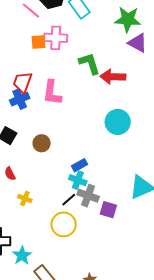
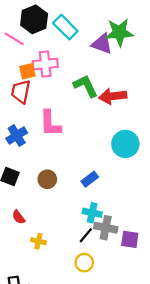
purple triangle: (138, 43) -> (102, 44), moved
red trapezoid: (22, 82) -> (21, 92), moved
blue rectangle: (80, 165) -> (90, 179), moved
yellow circle: (64, 224) -> (84, 263), size x0.7

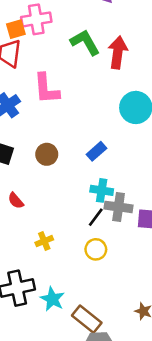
red arrow: (113, 96) -> (118, 52), turned 108
yellow cross: (38, 241) -> (44, 241), moved, turned -32

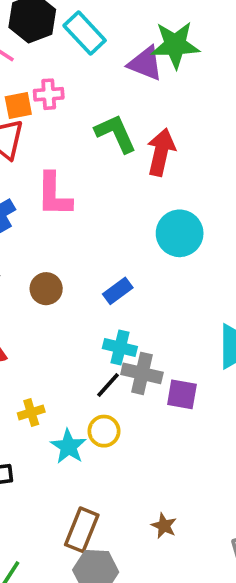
pink cross: (36, 19) -> (49, 94), size x0.7
cyan star: (52, 299) -> (68, 446), moved
brown rectangle: (87, 319) -> (82, 530), turned 68

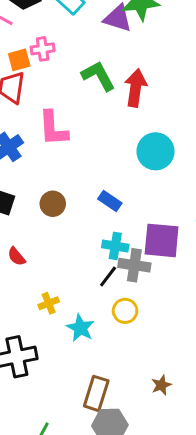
blue rectangle: (118, 291) -> (110, 201), turned 75
purple square: (182, 394) -> (162, 240), moved, size x1.5
yellow circle: (104, 431) -> (125, 311), moved
brown star: (164, 526) -> (161, 385), turned 30

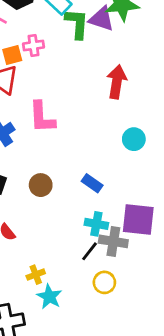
green L-shape: (98, 76) -> (77, 24), moved, turned 32
cyan circle: (155, 151) -> (134, 139), size x0.7
cyan star: (80, 328) -> (49, 297), moved

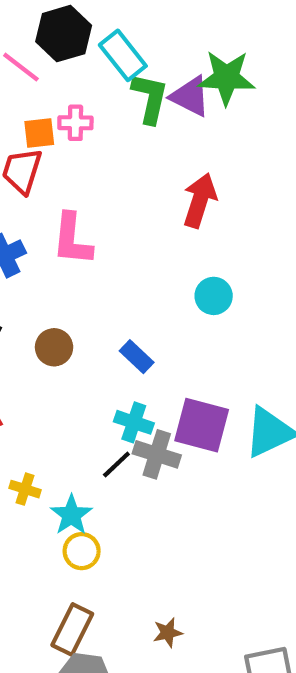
yellow cross: (36, 275) -> (25, 489), turned 30
yellow circle: (104, 282) -> (82, 551), moved
cyan star: (49, 297) -> (71, 515), moved

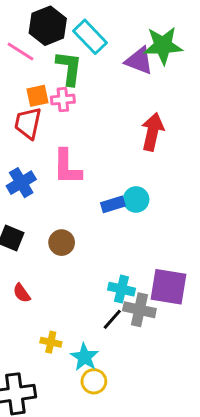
green L-shape: (150, 98) -> (69, 68), moved
pink cross: (75, 123) -> (63, 100), moved
cyan circle: (214, 296) -> (136, 199), moved
blue rectangle: (137, 357) -> (113, 204), moved, turned -55

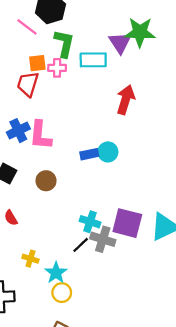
cyan rectangle: (90, 37) -> (93, 60), moved, turned -52
purple triangle: (139, 61) -> (120, 43), turned 30
pink L-shape: (67, 167) -> (40, 135), moved

